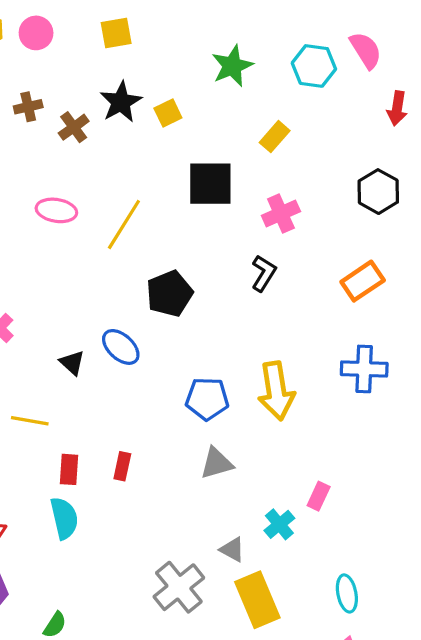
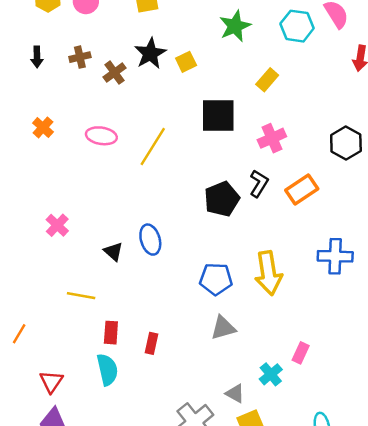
black hexagon: (378, 192) -> (346, 143), moved
orange rectangle: (363, 281) -> (302, 189), moved
black pentagon: (169, 294) -> (222, 199), moved
blue ellipse: (121, 347) -> (150, 240), turned 32
red rectangle: (122, 466) -> (151, 343), moved

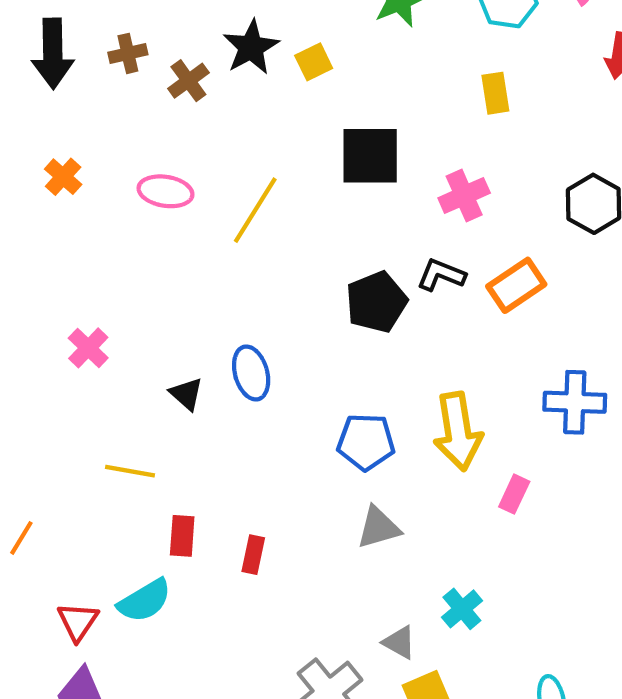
black arrow: (37, 57) -> (53, 53), size x1.8
yellow rectangle: (267, 80) -> (495, 93), moved, turned -50
black L-shape: (259, 184) -> (441, 275), turned -100
pink rectangle: (301, 353) -> (514, 494), moved
cyan semicircle: (107, 370) -> (145, 601), moved, turned 72

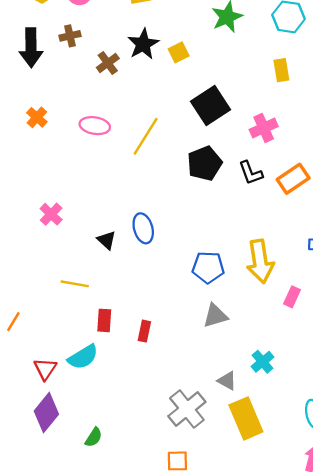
brown cross: (128, 53) -> (70, 36), moved
black square: (370, 156) -> (211, 106), turned -33
black L-shape: (441, 275) -> (251, 173), turned -132
black pentagon: (376, 302) -> (205, 163), moved

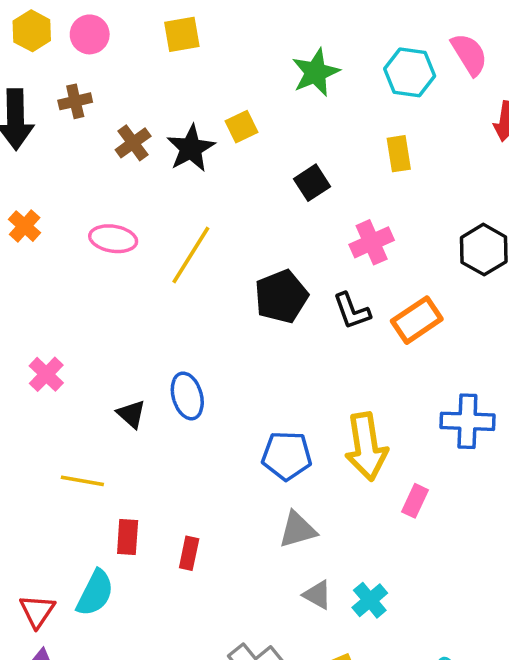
black star: (143, 44) -> (191, 148), moved
black square: (211, 106) -> (312, 183), moved, size x0.6
cyan semicircle: (83, 357) -> (95, 593), turned -32
gray triangle: (227, 381) -> (317, 595), moved

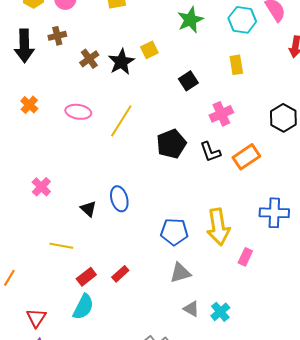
red rectangle: (128, 537) -> (86, 277), turned 48
red rectangle: (189, 553) -> (120, 274), moved, turned 36
cyan semicircle: (95, 593) -> (83, 307), moved

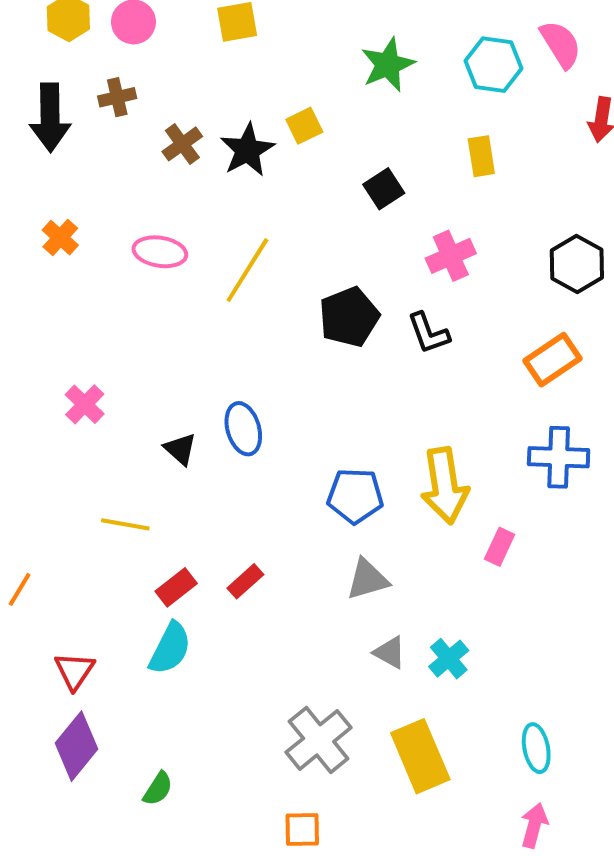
orange rectangle: (246, 157) -> (552, 360), moved

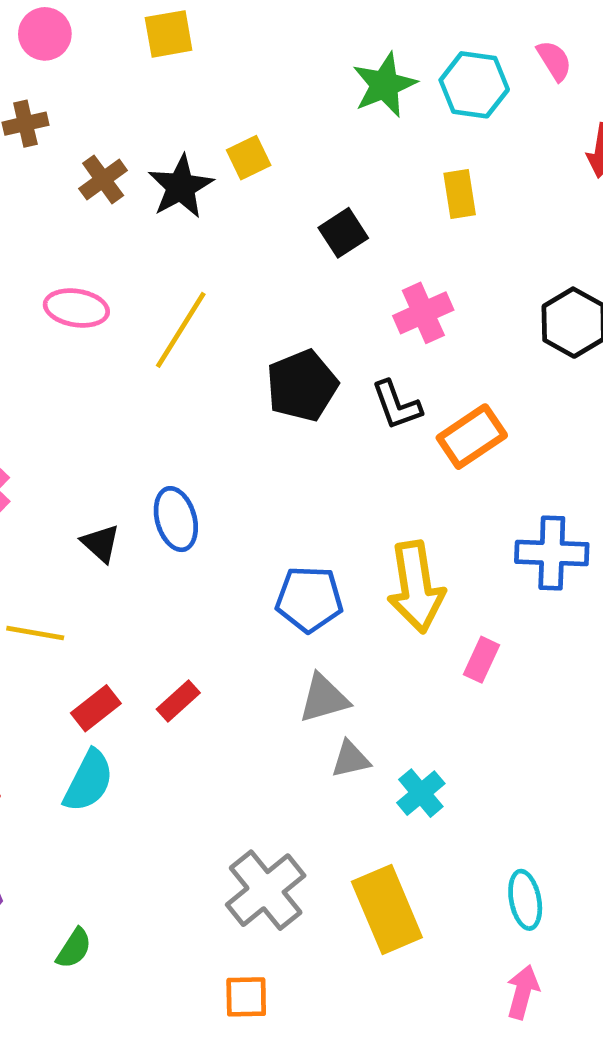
pink semicircle: (561, 44) -> (554, 61), size x0.7
green star: (388, 65) -> (384, 85), moved
orange rectangle: (552, 360) -> (472, 437), moved
gray triangle: (390, 652) -> (350, 759), moved, turned -42

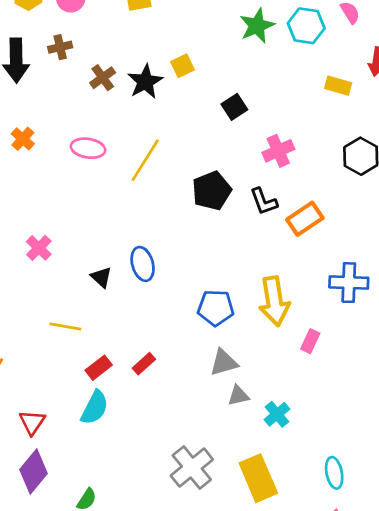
yellow rectangle: (460, 194) -> (338, 86), moved, turned -65

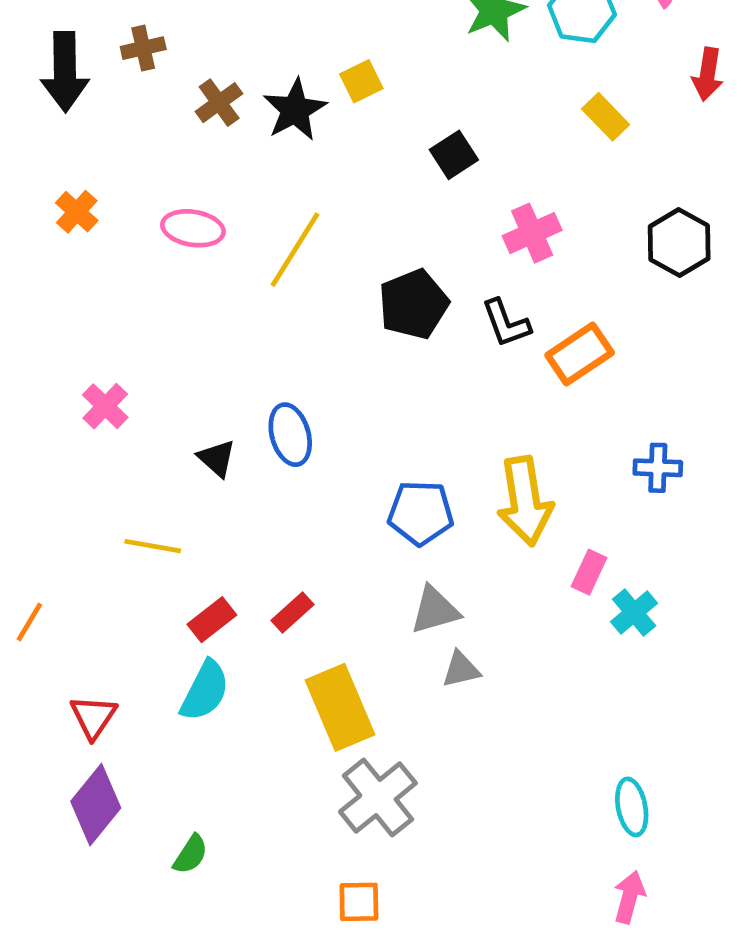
yellow rectangle: (338, 86) -> (606, 117), moved, turned 30
blue cross: (349, 283) -> (658, 468), size x0.7
cyan cross: (277, 414) -> (634, 612), moved
yellow rectangle: (258, 478) -> (340, 707), moved

